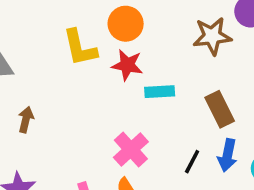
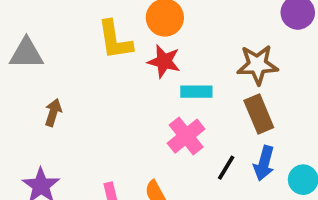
brown star: (212, 36) -> (257, 65), moved
pink cross: (131, 150) -> (186, 136), moved

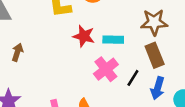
red star: (164, 61) -> (84, 36), moved
black line: (226, 168) -> (133, 78), moved

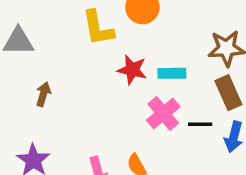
black line: (133, 78) -> (200, 124), turned 60

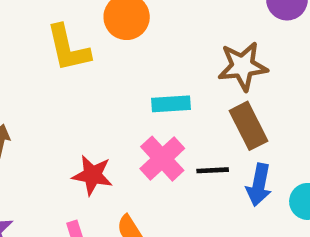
red star: (132, 70) -> (92, 175), moved

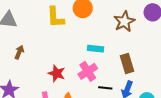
brown star: (243, 66) -> (124, 21), moved, turned -30
black line: (213, 170) -> (105, 88), moved

